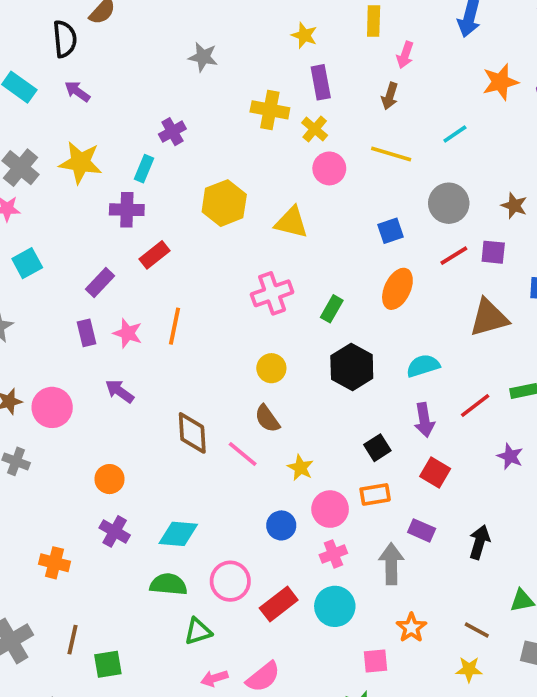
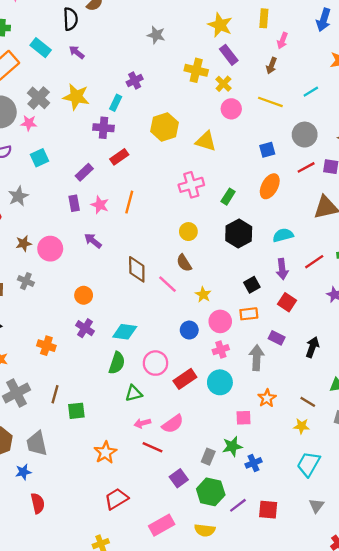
yellow star: (304, 35) -> (220, 25), size x1.5
purple rectangle: (321, 82) -> (229, 55), turned -30
green semicircle: (168, 584) -> (117, 363), turned 100

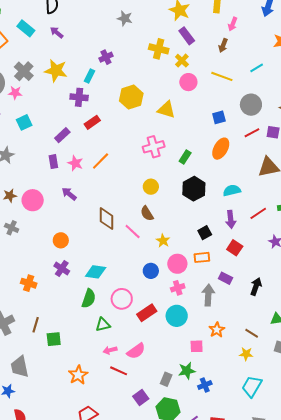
orange line: (129, 202) -> (101, 161), turned 30

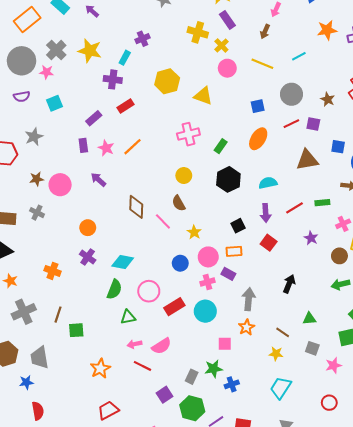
purple rectangle: (225, 278) -> (228, 274), moved
gray arrow: (208, 295) -> (249, 299), moved

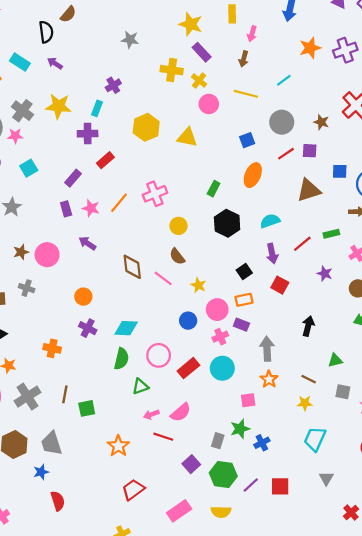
pink cross: (188, 134) -> (155, 194), moved

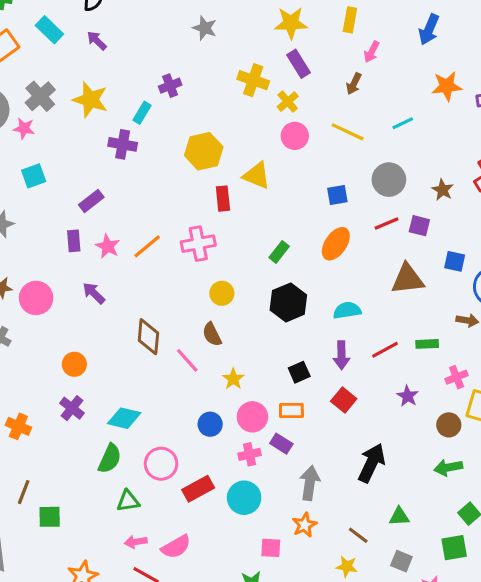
yellow star: (191, 24) -> (291, 23), turned -30
red rectangle: (105, 160) -> (223, 199), moved, turned -66
black arrow: (308, 326) -> (371, 463), size x1.4

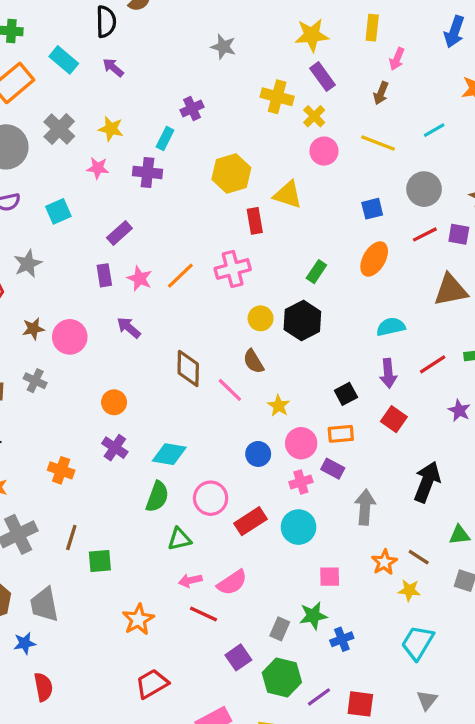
yellow star: (90, 100) -> (111, 129), size x0.7
pink star: (24, 128) -> (98, 168), moved
black hexagon: (288, 302) -> (302, 320), moved
orange star: (305, 525) -> (384, 562), moved

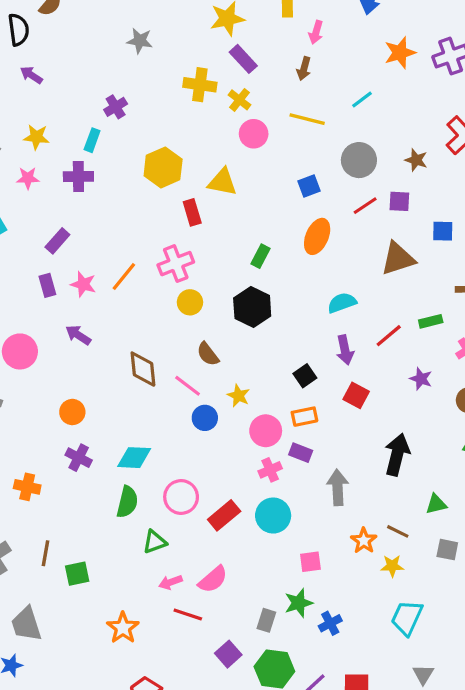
yellow circle: (261, 318) -> (190, 302), moved
blue circle: (258, 454) -> (205, 418), moved

